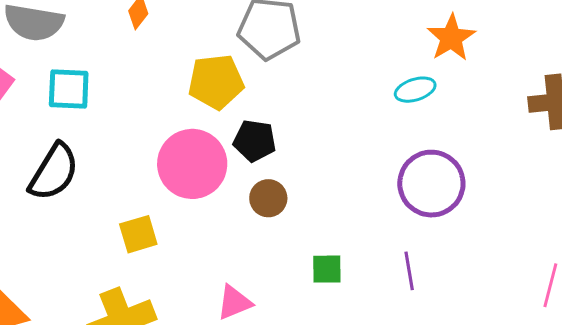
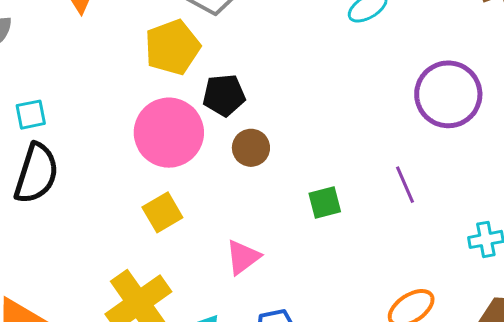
cyan square: (69, 89) -> (31, 115), moved, size x0.7
purple circle: (431, 184) -> (448, 94), moved
yellow square: (138, 234) -> (162, 212), moved

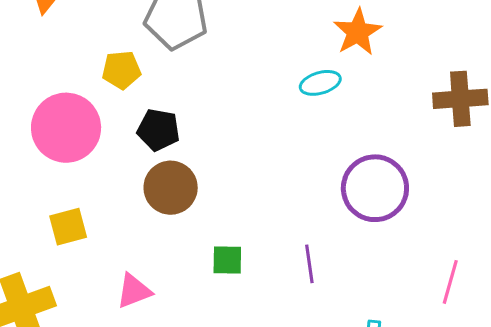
yellow pentagon: (172, 47) -> (121, 70), size x0.7
pink circle: (169, 133) -> (66, 128), moved
brown circle: (251, 148) -> (171, 188), size x1.4

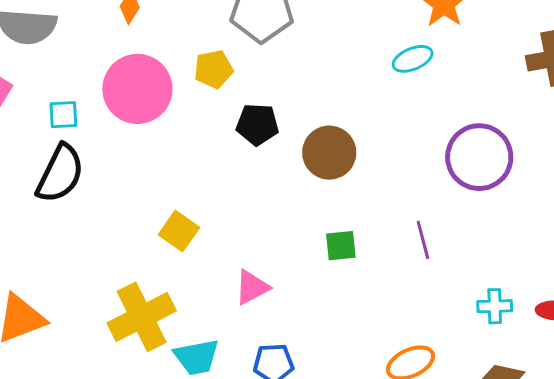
pink circle: (66, 128) -> (137, 89), moved
brown circle: (171, 188) -> (329, 153), moved
yellow square: (68, 227) -> (179, 231), turned -33

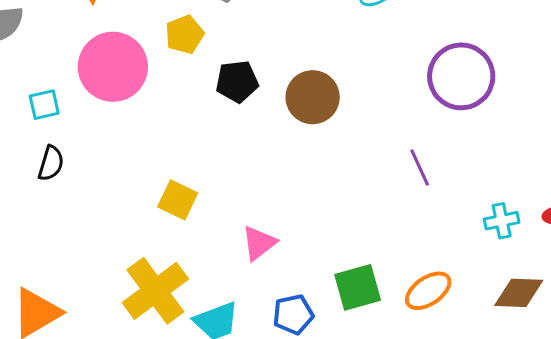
black semicircle: (60, 174) -> (51, 163), size x0.6
green square: (341, 246) -> (358, 287), moved, size x1.4

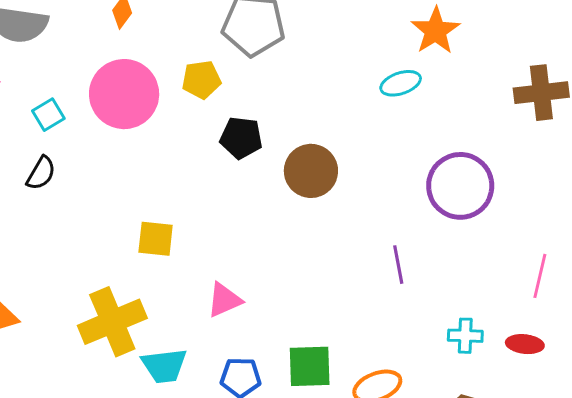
cyan square: (44, 105) -> (48, 115), turned -32
yellow square: (178, 200) -> (156, 239), turned -33

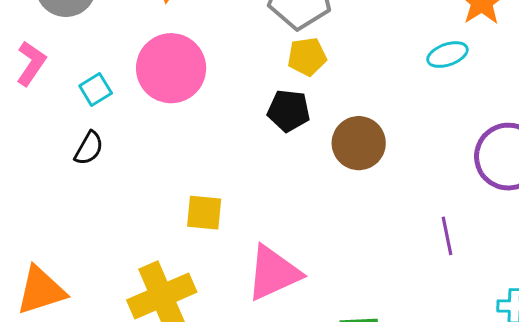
yellow pentagon: (201, 80) -> (307, 57), moved
pink triangle: (224, 300) -> (273, 273), size x1.6

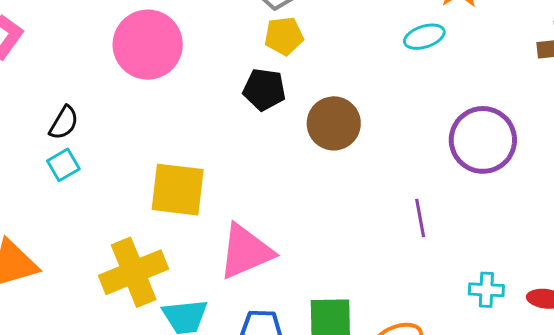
cyan square: (96, 90) -> (63, 165), moved
yellow square: (204, 213) -> (178, 190), size x1.5

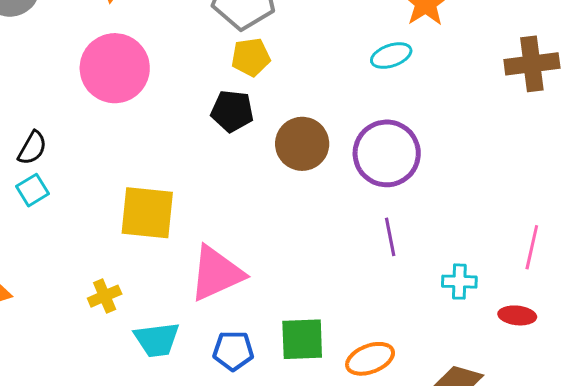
purple circle: (483, 140) -> (387, 153), moved
yellow cross: (134, 272) -> (105, 296), size x0.5
cyan cross: (486, 290) -> (459, 282), moved

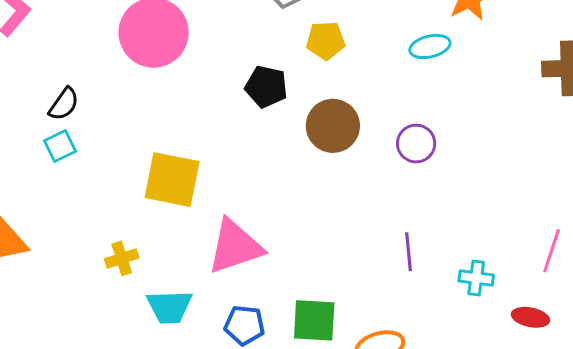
yellow pentagon: (251, 57) -> (326, 41), moved
purple circle: (387, 153) -> (416, 144), size x0.6
purple line: (390, 237) -> (409, 252), moved

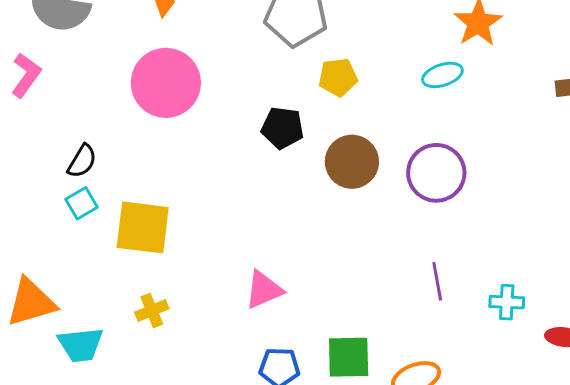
purple circle: (416, 144) -> (436, 173), size x1.5
yellow square: (172, 180) -> (143, 227), moved
pink triangle: (235, 247) -> (264, 290), size x0.7
cyan trapezoid: (169, 307) -> (81, 345), moved

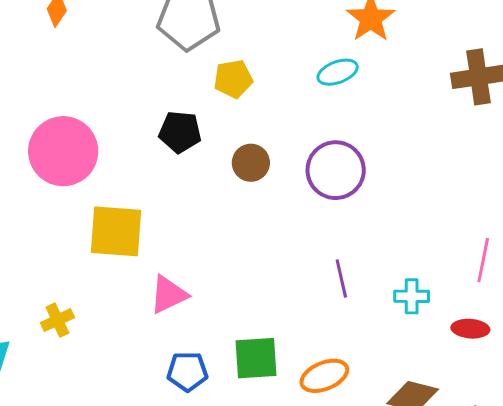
pink circle: (166, 83) -> (63, 151), moved
brown circle: (352, 162) -> (251, 163), size x0.7
yellow square: (143, 227) -> (116, 231), moved

